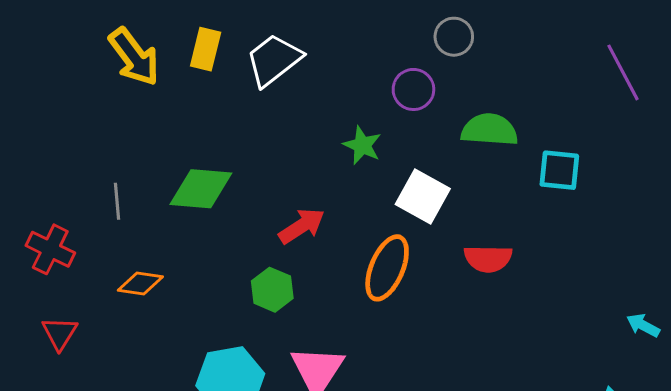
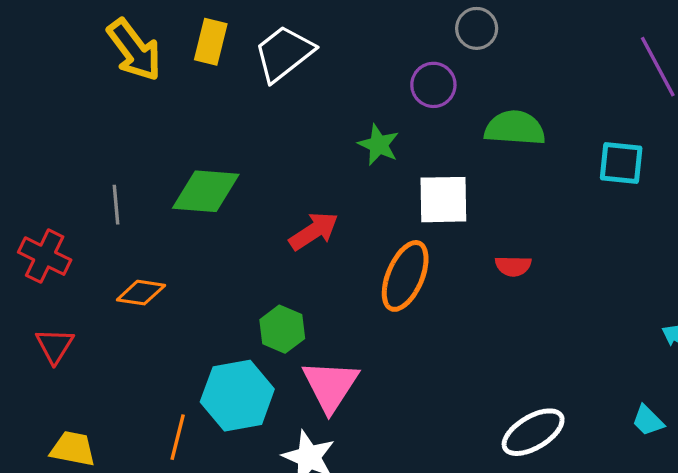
cyan square: (559, 170) -> (621, 163), moved
white square: (423, 197) -> (443, 200), turned -30
red semicircle: (488, 259) -> (513, 266), size x0.7
green hexagon: (272, 290) -> (282, 329), moved

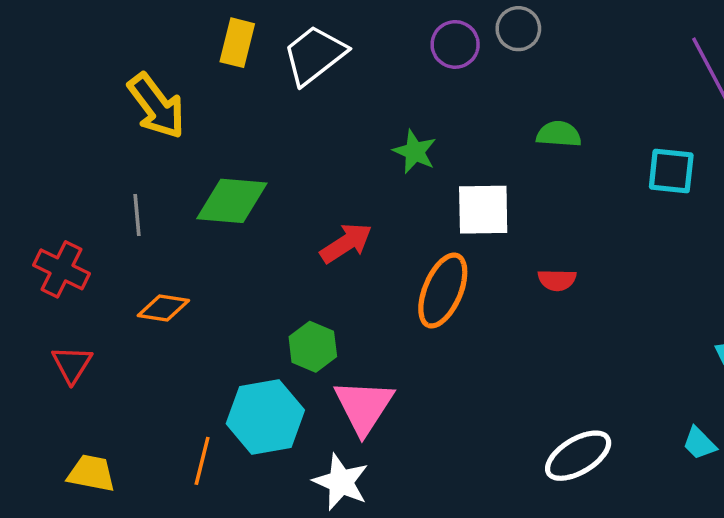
yellow arrow: (134, 50) -> (156, 106), moved
purple circle: (433, 85) -> (455, 44), moved
green semicircle: (515, 128) -> (559, 134), size x0.7

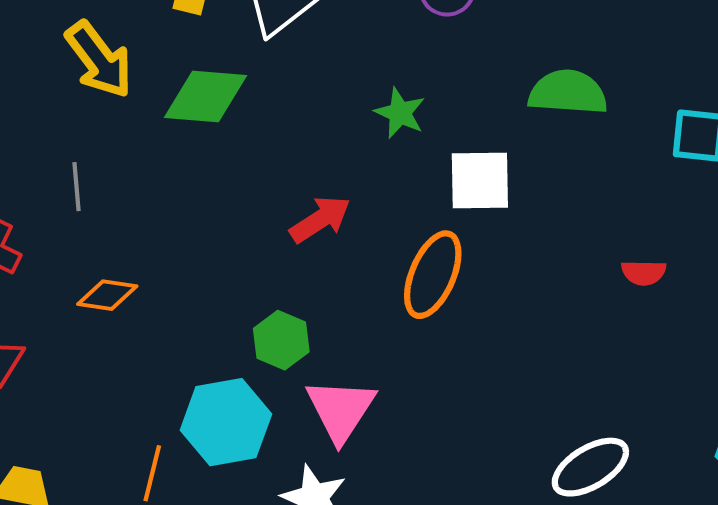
green semicircle: (559, 134) -> (568, 92), size x1.5
green diamond: (232, 201) -> (205, 97), moved
red semicircle: (557, 280) -> (644, 273), moved

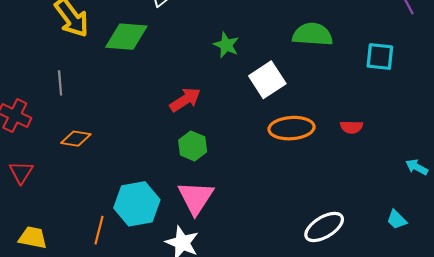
white square: (480, 180) -> (267, 80), turned -32
orange ellipse: (433, 275) -> (292, 128), moved, turned 63
green hexagon: (281, 340) -> (193, 146), moved

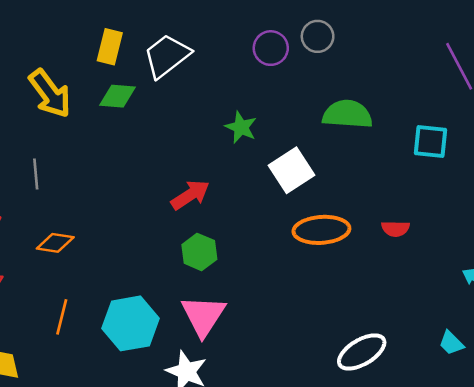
green diamond: (126, 37) -> (118, 96), moved, size x0.7
orange line: (99, 230) -> (62, 317), moved

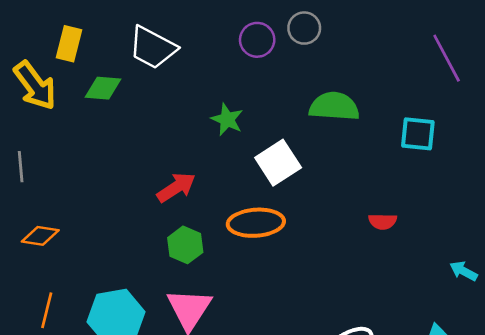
yellow rectangle: (110, 47) -> (69, 44), moved
white trapezoid: (167, 56) -> (153, 48), turned -114
orange ellipse: (321, 230) -> (256, 223), moved

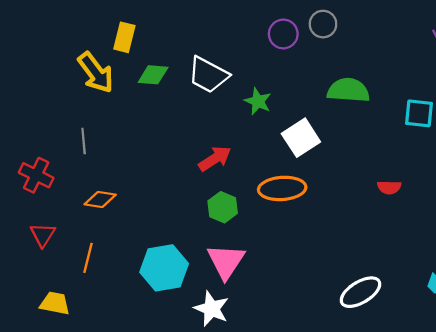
white trapezoid: (153, 48) -> (208, 75), moved
orange line: (47, 310) -> (88, 258), moved

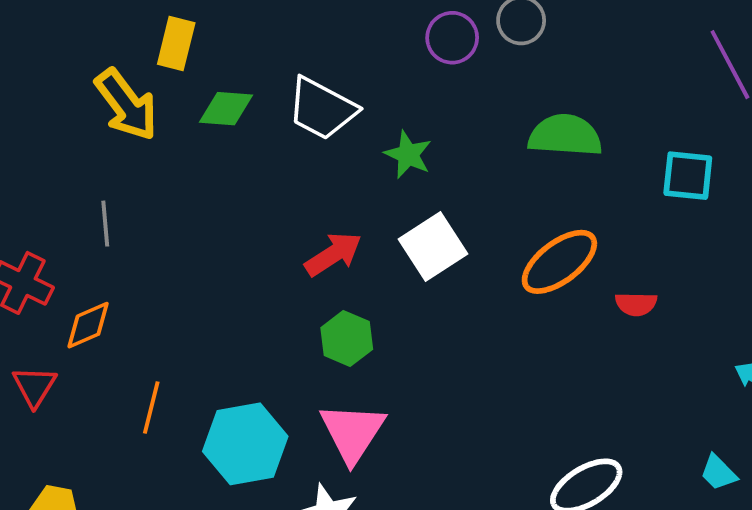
white square: (301, 138) -> (433, 247), moved
orange ellipse: (282, 188) -> (559, 262), moved, turned -33
orange diamond: (100, 199) -> (88, 325), moved, turned -32
orange line: (88, 258) -> (151, 407), moved

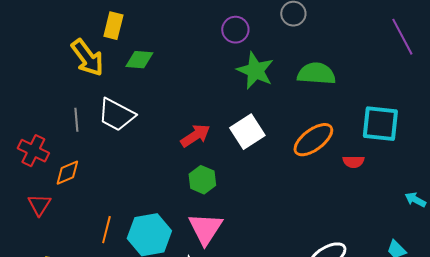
purple circle: (452, 38) -> (235, 30), moved
white trapezoid: (322, 109) -> (116, 115), moved
green star: (408, 155) -> (255, 71), moved, size x1.5
cyan square: (688, 176) -> (380, 124), moved, size x1.4
orange line: (151, 407) -> (106, 230), moved

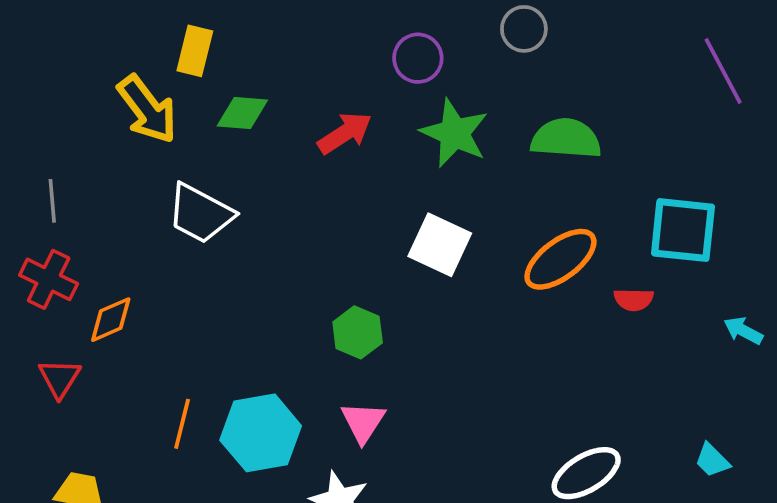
gray line: (76, 120) -> (52, 201), moved
white square: (247, 132) -> (440, 245), turned -32
red arrow: (195, 136) -> (345, 133), moved
cyan arrow: (415, 200) -> (743, 331), moved
pink triangle: (205, 229) -> (363, 422), size x0.7

